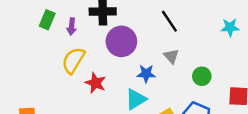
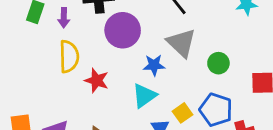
gray triangle: (171, 56) -> (181, 43), size x1.6
yellow semicircle: (73, 60) -> (69, 56), turned 152

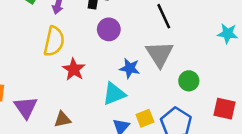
purple circle: (123, 30) -> (109, 29), size x0.7

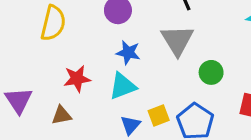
blue star: (130, 68) -> (128, 53), moved
red star: (74, 69) -> (77, 79), moved, turned 30

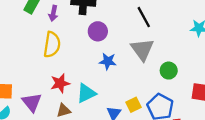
red star: (77, 79) -> (60, 83), moved
cyan triangle: (123, 86) -> (86, 93), moved

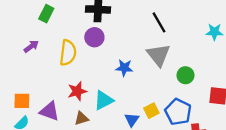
purple arrow: (53, 13) -> (31, 46), moved, turned -136
purple circle: (98, 31) -> (94, 37), moved
purple triangle: (32, 102) -> (49, 111), turned -30

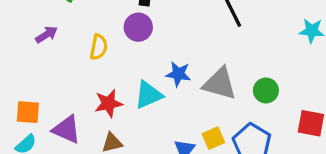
yellow semicircle: (68, 53) -> (99, 47), size x0.7
gray triangle: (158, 55) -> (220, 84), moved, turned -40
cyan triangle: (104, 100) -> (148, 95), moved

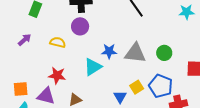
yellow semicircle: (99, 47) -> (58, 42), turned -77
red star: (108, 103) -> (57, 75), moved, turned 30

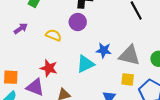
yellow square: (137, 87) -> (128, 79), moved, turned 32

